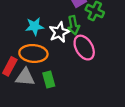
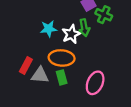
pink ellipse: (84, 48) -> (95, 83), moved, turned 55
orange ellipse: (33, 53) -> (62, 58), moved

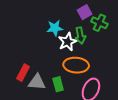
cyan star: (49, 29) -> (55, 28), moved
orange ellipse: (62, 58) -> (76, 65), moved

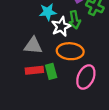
red rectangle: (23, 73) -> (34, 70), moved, turned 56
gray triangle: (37, 82) -> (33, 46), moved

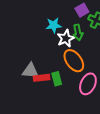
gray triangle: (33, 46) -> (30, 71), moved
orange ellipse: (70, 51) -> (74, 61), turned 50

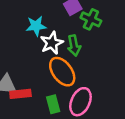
green arrow: (78, 32) -> (74, 45), moved
green rectangle: (57, 79) -> (53, 104), moved

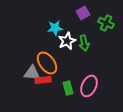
green cross: (91, 19) -> (106, 23), moved
orange ellipse: (62, 72) -> (47, 63), moved

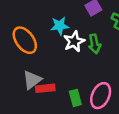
orange ellipse: (47, 63) -> (25, 40), moved
gray triangle: (32, 73) -> (32, 80), turned -42

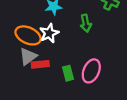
orange ellipse: (25, 40) -> (28, 35), moved, turned -30
white star: (74, 41) -> (49, 33), moved

